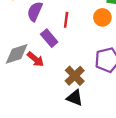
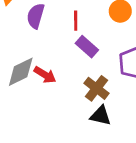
purple rectangle: (49, 38) -> (87, 47), moved

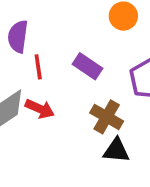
red line: (76, 21) -> (38, 67), moved

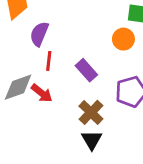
black triangle: (116, 151) -> (92, 140), turned 40

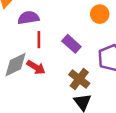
purple semicircle: (39, 34) -> (28, 18), turned 65

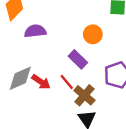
orange circle: (100, 14) -> (93, 34), moved
red line: (39, 40) -> (67, 82), moved, turned -42

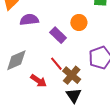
purple rectangle: (78, 59) -> (58, 35), moved
red arrow: (41, 82) -> (38, 81), moved

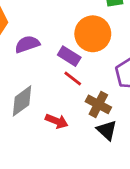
orange circle: (79, 23) -> (93, 34), size x1.6
red line: (56, 64) -> (73, 78), moved

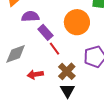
purple rectangle: (69, 56) -> (45, 32), moved
red arrow: (57, 121) -> (35, 74), turned 133

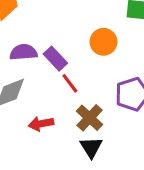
purple semicircle: (30, 16) -> (23, 52), moved
orange circle: (77, 22) -> (103, 42), size x0.7

